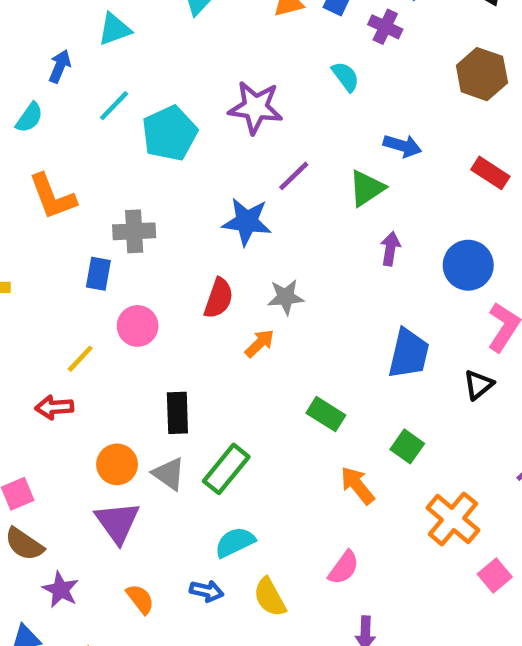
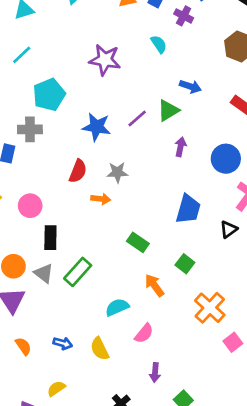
cyan pentagon: (170, 133) -> (49, 95), moved
purple line: (294, 176) -> (137, 118), moved
pink circle: (138, 326) -> (30, 206), moved
orange arrow: (259, 343) -> (101, 199), turned 48
cyan semicircle: (235, 542) -> (117, 307), moved

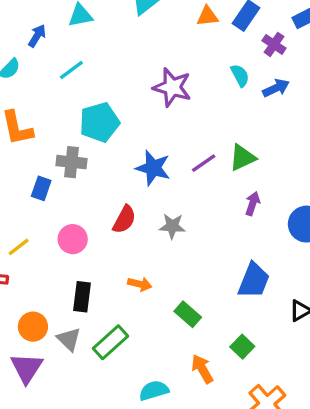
blue arrow: (190, 86) -> (276, 88), moved, turned -50
orange arrow: (101, 199) -> (140, 284), moved
pink circle: (30, 206) -> (73, 239), moved

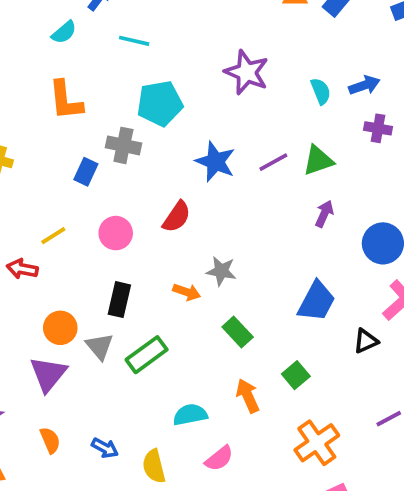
purple cross: (274, 44) -> (378, 128), moved, turned -30
cyan line: (71, 70) -> (134, 41), turned 44
cyan semicircle: (240, 75) -> (321, 91), moved
gray star: (172, 226) -> (221, 271), moved

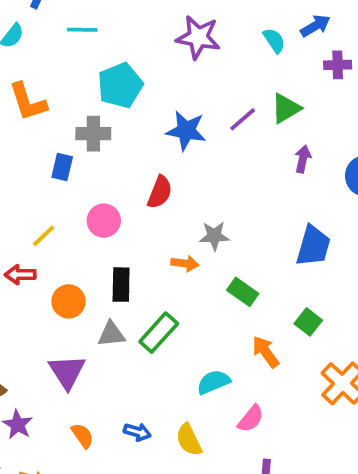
orange circle: (60, 328) -> (69, 301), moved
gray triangle: (100, 346) -> (111, 334), turned -44

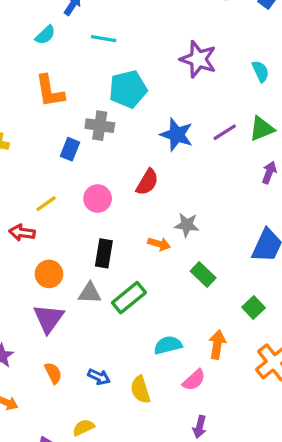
orange circle: (69, 301) -> (49, 274), moved
orange arrow: (266, 352) -> (217, 345), moved, turned 36

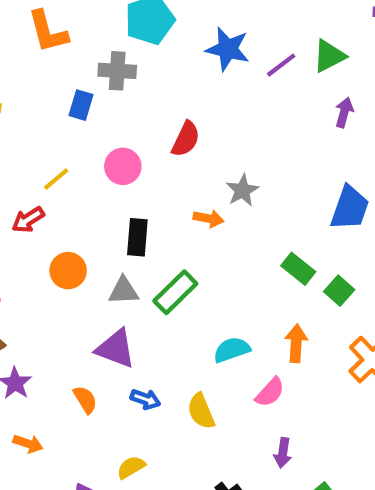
blue star: (177, 135) -> (228, 49), moved
gray star: (187, 225) -> (242, 190), turned -30
red arrow: (22, 233) -> (28, 220), turned -35
green rectangle: (203, 275) -> (298, 269), moved
purple triangle: (49, 318) -> (116, 349), moved, turned -40

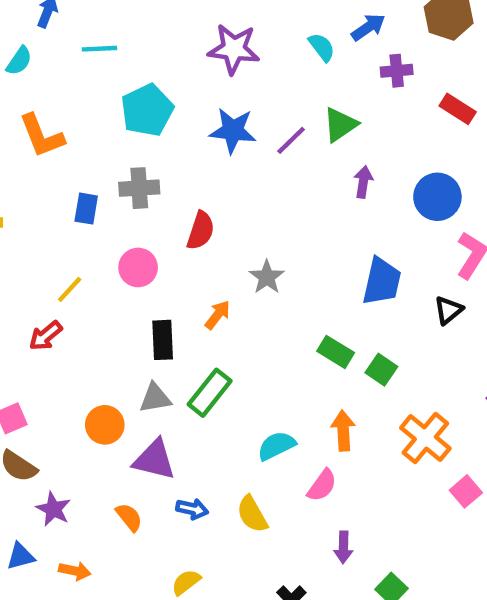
gray cross: (117, 71) -> (139, 188), moved
orange arrow: (208, 219) -> (218, 315), moved, turned -56
orange circle: (68, 271) -> (105, 425), moved

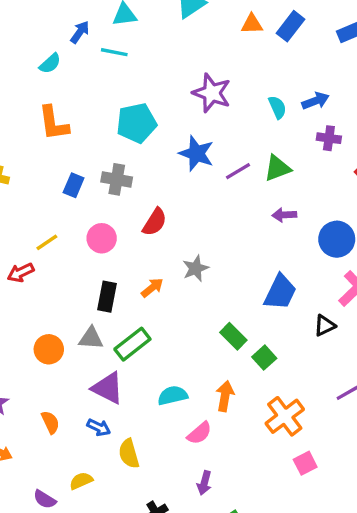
cyan line: (99, 49) -> (114, 52), moved
purple arrow: (363, 182) -> (284, 215), turned -115
purple triangle: (154, 460) -> (108, 388), moved
yellow semicircle: (252, 514) -> (129, 454), moved

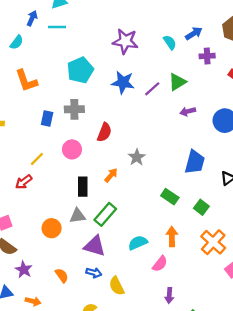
green square: (264, 358) -> (201, 207), moved

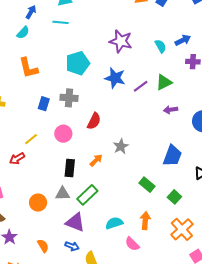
blue arrow: (32, 18) -> (31, 12), moved
pink semicircle: (160, 264) -> (132, 244), turned 91

